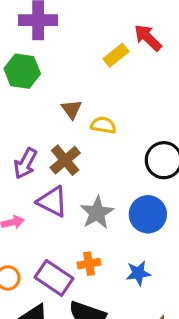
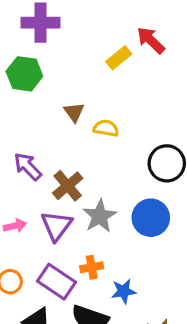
brown cross: (65, 160) -> (68, 186), moved
purple arrow: (25, 163) -> (28, 167), turned 108
purple triangle: (52, 202) -> (56, 226), moved, turned 40
blue star: (138, 273) -> (124, 291), moved

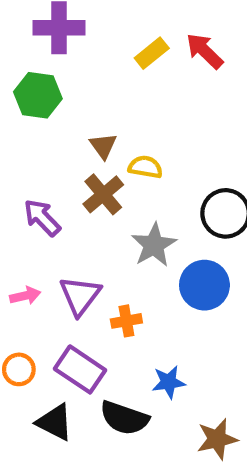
yellow rectangle: (119, 58) -> (152, 53), moved
brown cross: (68, 186) -> (103, 194), moved
gray star: (100, 216) -> (154, 245), moved
orange cross: (92, 267) -> (126, 321), moved

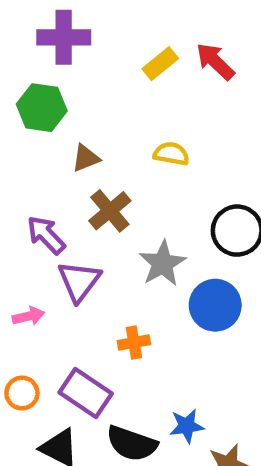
brown triangle: (103, 146) -> (86, 158), moved, turned 44
yellow semicircle: (145, 167) -> (171, 154), moved
purple triangle: (80, 296) -> (79, 281), moved
blue star: (169, 382) -> (187, 426), moved

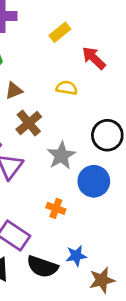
red arrow: (215, 61) -> (94, 58), moved
orange cross: (134, 343) -> (56, 208), moved, turned 30

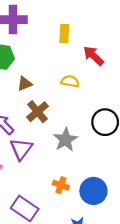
yellow rectangle: (60, 32) -> (64, 34), turned -48
blue circle: (94, 181) -> (93, 191), moved

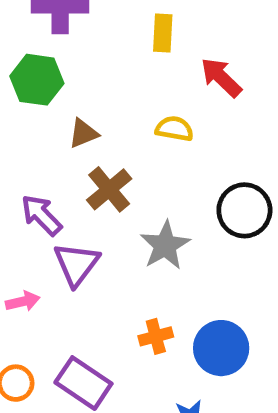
orange cross: (61, 185) -> (156, 336), turned -35

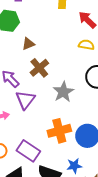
yellow semicircle: (174, 129) -> (86, 45), moved
orange cross: (156, 336) -> (59, 131), size x1.6

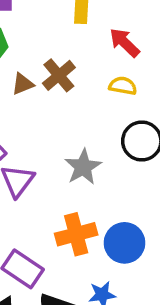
brown cross: (39, 68) -> (59, 75), moved

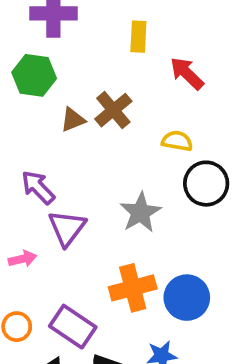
yellow semicircle: (123, 86) -> (177, 141), moved

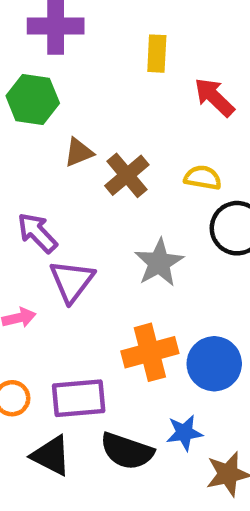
brown cross: (113, 110) -> (127, 175), moved
purple rectangle: (73, 327) -> (79, 398), turned -39

